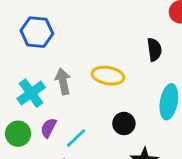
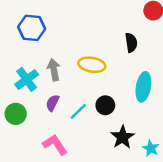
purple semicircle: (48, 128) -> (52, 103), moved
cyan line: (76, 138) -> (78, 111), moved

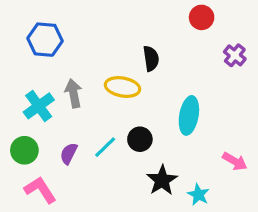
black semicircle: (131, 43) -> (151, 59), moved
purple semicircle: (52, 103) -> (69, 153), moved
pink L-shape: (55, 145) -> (40, 190), moved

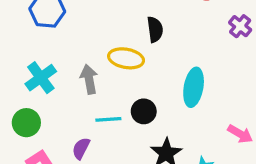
gray arrow: (73, 93) -> (89, 79), moved
cyan line: (105, 147) -> (108, 119), turned 40
purple semicircle: (69, 153) -> (81, 148), moved

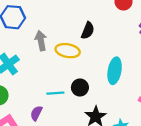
black semicircle: (155, 29) -> (88, 31), turned 30
gray arrow: (89, 79) -> (41, 41), moved

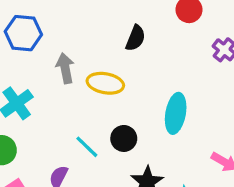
black semicircle: (88, 31) -> (135, 38), moved
cyan line: (55, 93) -> (87, 147), turned 48

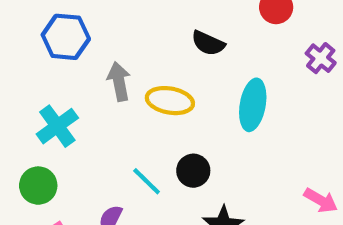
black semicircle: (135, 38) -> (208, 43), turned 92
cyan ellipse: (176, 113) -> (253, 105), moved

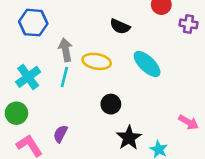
purple cross: (321, 58) -> (188, 24), moved, turned -30
cyan ellipse: (253, 105) -> (147, 64), turned -56
cyan line: (147, 181) -> (64, 77), moved, turned 60

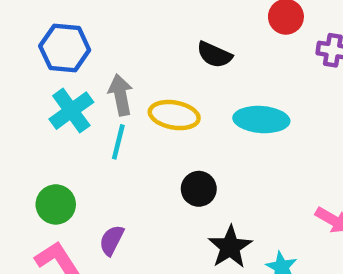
cyan ellipse: (147, 64) -> (261, 120), turned -40
cyan cross: (28, 77) -> (71, 111), moved
green circle: (16, 113) -> (56, 204), moved

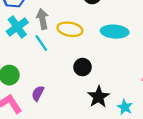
cyan line: (118, 142) -> (41, 43), turned -48

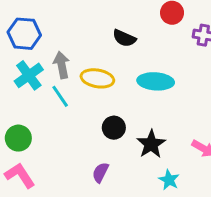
purple semicircle: (38, 93) -> (100, 172), moved
black star: (99, 97) -> (151, 144), moved

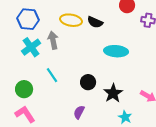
yellow ellipse: (97, 78) -> (71, 20), moved
cyan line: (60, 96) -> (52, 75), moved

